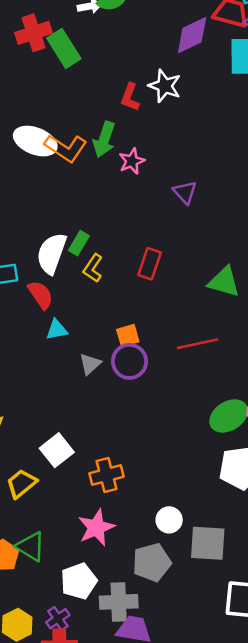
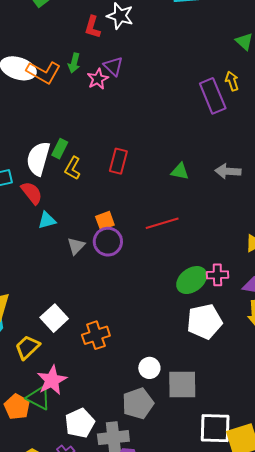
green arrow: (104, 139) -> (74, 63), size x0.7
purple triangle: (185, 192) -> (113, 66), moved
green triangle: (224, 282) -> (180, 171), size x0.7
pink star: (96, 528) -> (52, 380), moved

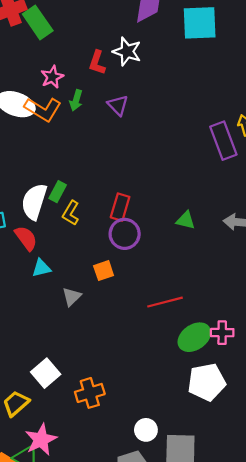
pink star: (98, 79) -> (52, 77), moved
red line: (162, 223) -> (165, 302), moved
purple circle: (108, 242) -> (125, 234), moved

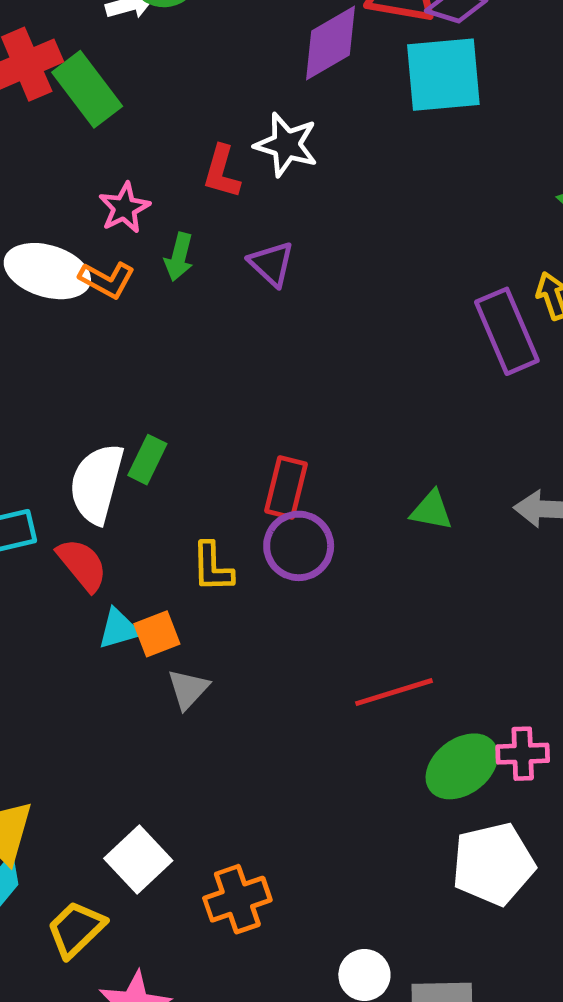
orange L-shape: (43, 109) -> (107, 280), size x0.7
yellow L-shape: (71, 213) -> (212, 567), moved, turned -30
orange square: (104, 271) -> (157, 634), moved

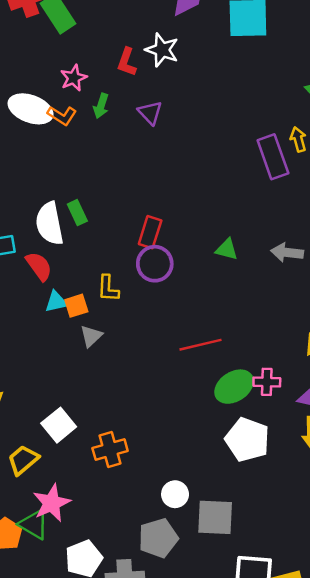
green rectangle: (147, 460) -> (77, 213), turned -55
white semicircle: (97, 484) -> (49, 224), turned -30
yellow L-shape: (212, 567) -> (108, 288), moved
white pentagon: (493, 864) -> (247, 440), turned 30

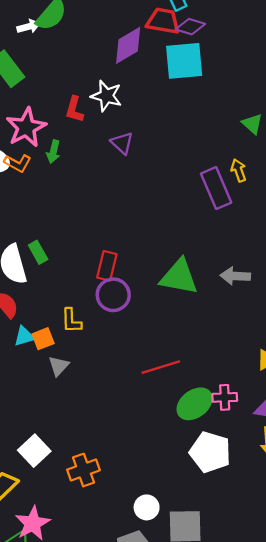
pink star: (74, 78) -> (26, 127), size x1.6
purple triangle: (150, 113) -> (122, 143), moved
green triangle: (227, 249) -> (179, 277), size x1.8

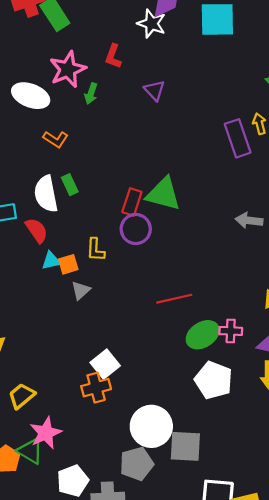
white star: (106, 96) -> (152, 24), moved
orange L-shape: (18, 163) -> (56, 139), moved
green triangle: (179, 277) -> (163, 194), moved
white square: (34, 451) -> (105, 364), moved
white circle: (147, 507) -> (151, 426), size x1.8

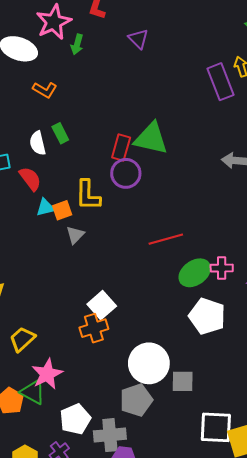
white semicircle: (46, 194) -> (38, 143), size x0.7
yellow L-shape: (95, 250) -> (88, 195), size x1.4
gray square: (185, 446) -> (183, 381), size x0.7

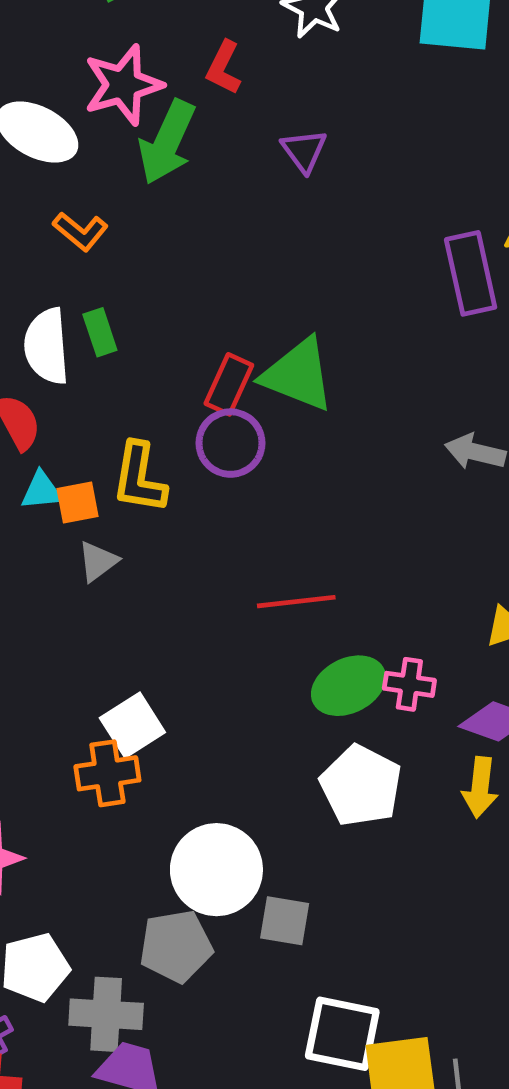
green arrow: (77, 44) -> (167, 142), size x1.8
white semicircle: (38, 143) -> (47, 346), size x1.4

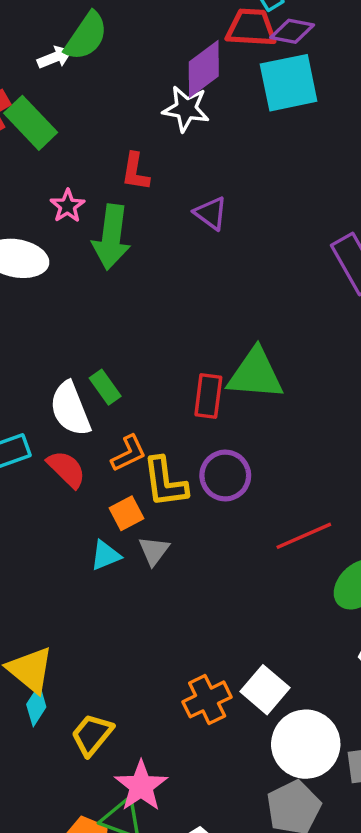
pink star: (123, 85) -> (67, 206), size x0.6
orange L-shape: (80, 231) -> (129, 453), moved, turned -48
purple circle: (230, 443) -> (225, 476), moved
cyan triangle: (42, 491) -> (106, 555), moved
white square: (132, 725) -> (265, 690), moved

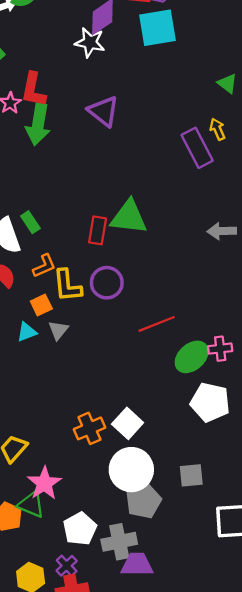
red L-shape: (135, 172) -> (34, 90), moved, size x1.4
purple triangle: (211, 213) -> (104, 111), size x1.4
white circle: (306, 744) -> (131, 470), moved

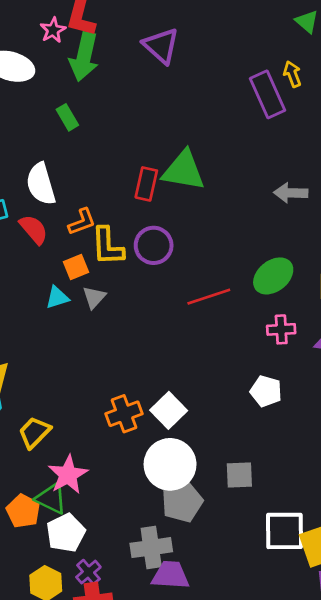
green rectangle: (30, 222) -> (67, 117), moved
green ellipse: (192, 357) -> (273, 276), moved
white pentagon: (210, 402) -> (266, 391), size x0.7
white pentagon: (80, 529) -> (66, 533), moved

